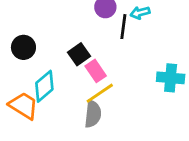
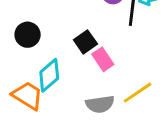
yellow line: (100, 93) -> (138, 93), moved
gray semicircle: (93, 114) -> (100, 104), turned 76

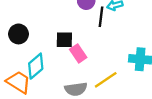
black square: (85, 42) -> (64, 40), turned 36

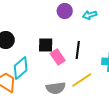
black line: (101, 17) -> (78, 50), moved

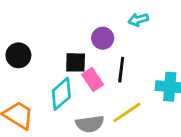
purple circle: (65, 11) -> (103, 38), moved
cyan diamond: (21, 68) -> (61, 94), moved

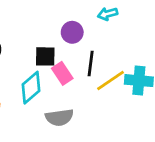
yellow line: (127, 112) -> (111, 81), moved

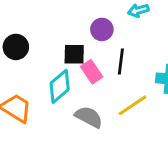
yellow line: (111, 81) -> (133, 105), moved
gray semicircle: (59, 117) -> (89, 117), turned -144

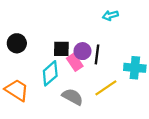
purple circle: (102, 29) -> (83, 51), moved

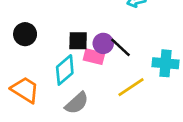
black line: (97, 54) -> (120, 47), turned -54
pink rectangle: (75, 62) -> (94, 57), turned -42
gray semicircle: (72, 97) -> (77, 103), moved, turned 110

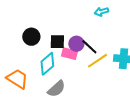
black circle: (25, 34) -> (31, 37), moved
yellow line: (131, 87) -> (97, 61), moved

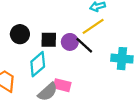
pink rectangle: (69, 54) -> (62, 85), moved
yellow line: (97, 61) -> (93, 26), moved

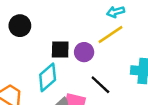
black circle: (20, 34) -> (20, 26), moved
black line: (84, 45) -> (100, 85), moved

